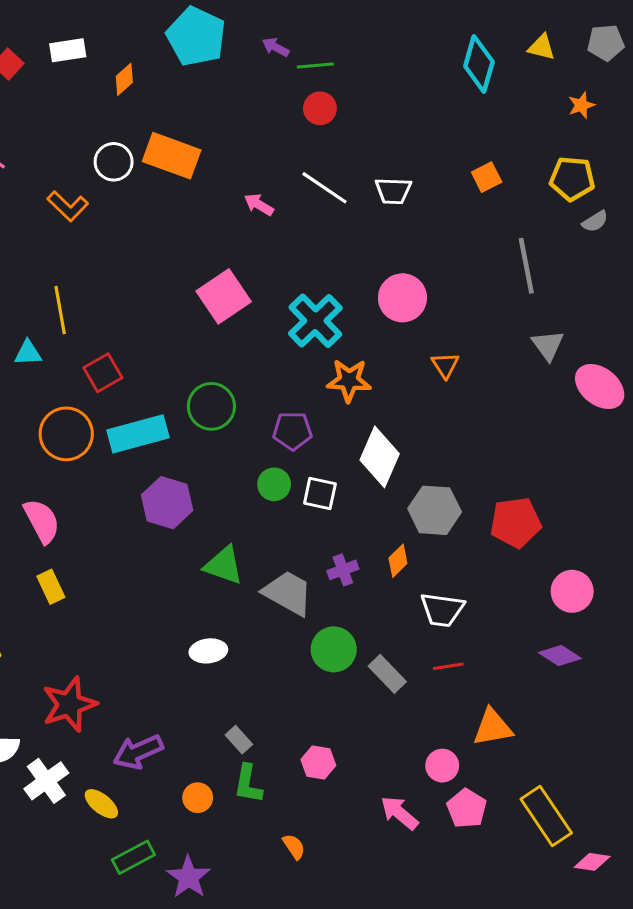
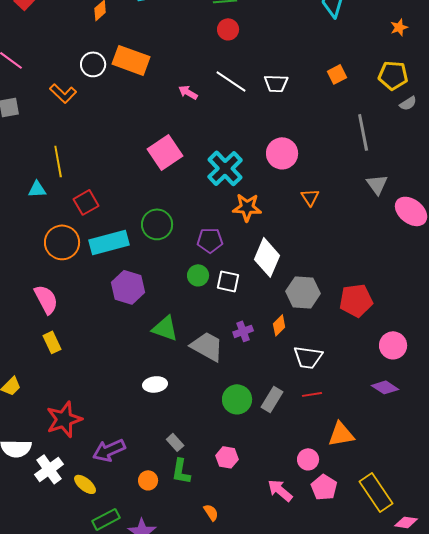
green circle: (334, 649) -> (237, 399), moved
gray rectangle: (387, 674) -> (272, 399), turned 75

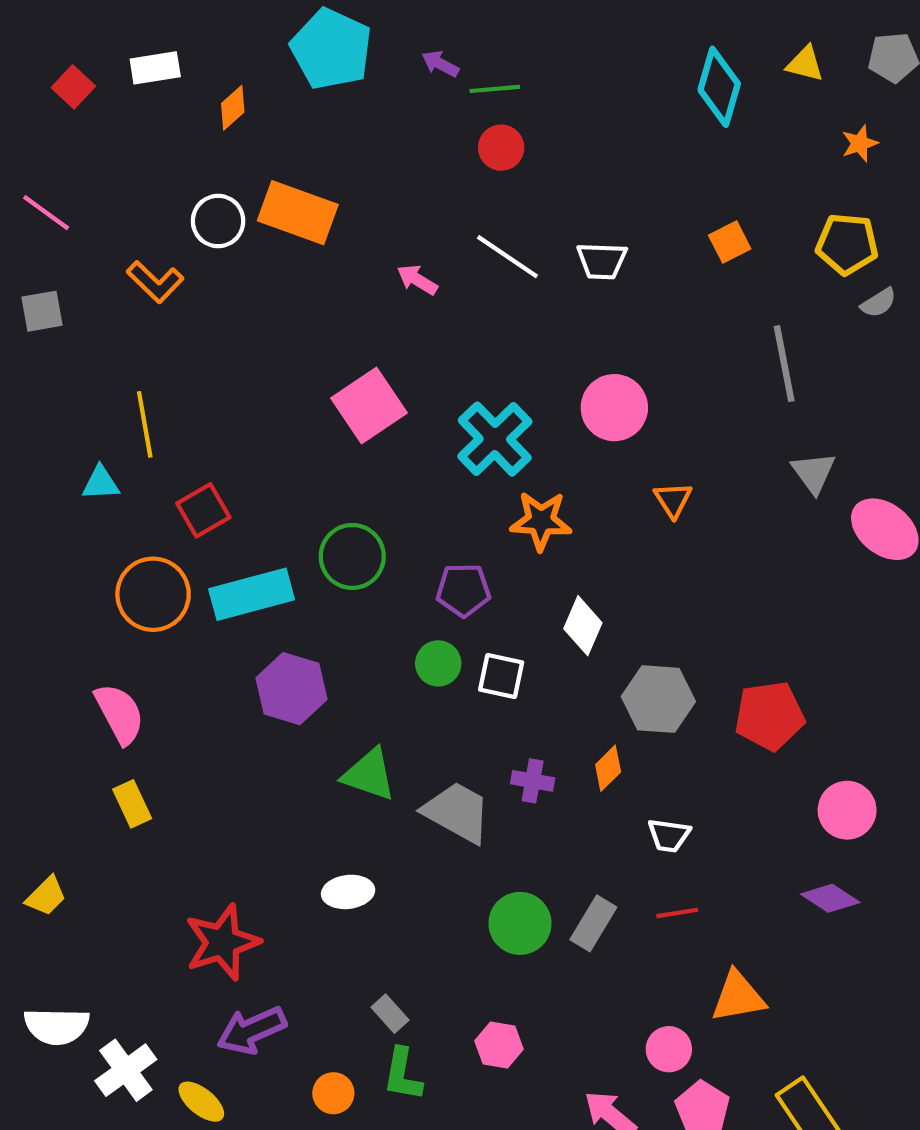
white diamond: (267, 257) -> (583, 626), size x0.7
purple cross: (243, 331) -> (533, 781), turned 30
white trapezoid: (308, 357) -> (669, 835), size x0.7
red star: (64, 419) -> (222, 942), moved

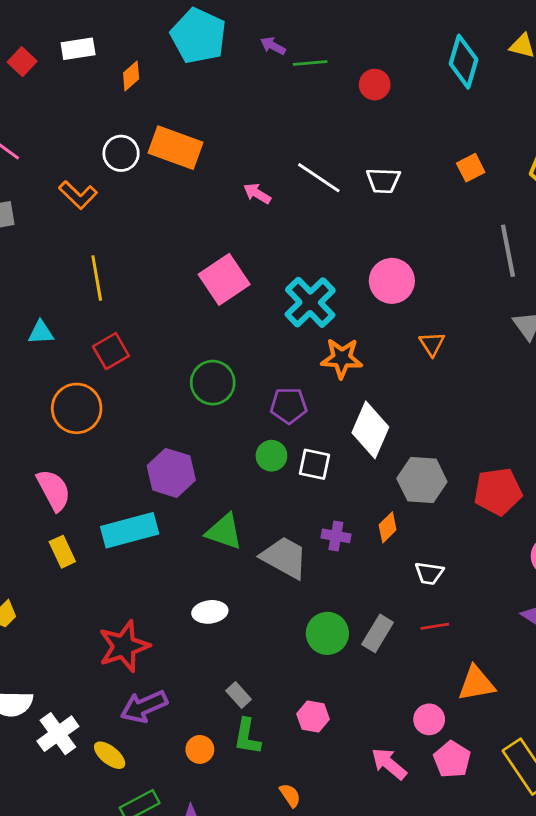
red circle: (501, 148) -> (375, 85), moved
yellow line: (145, 424) -> (97, 278), moved
cyan rectangle: (252, 594) -> (130, 530), moved
white diamond: (583, 626) -> (370, 430), size x1.4

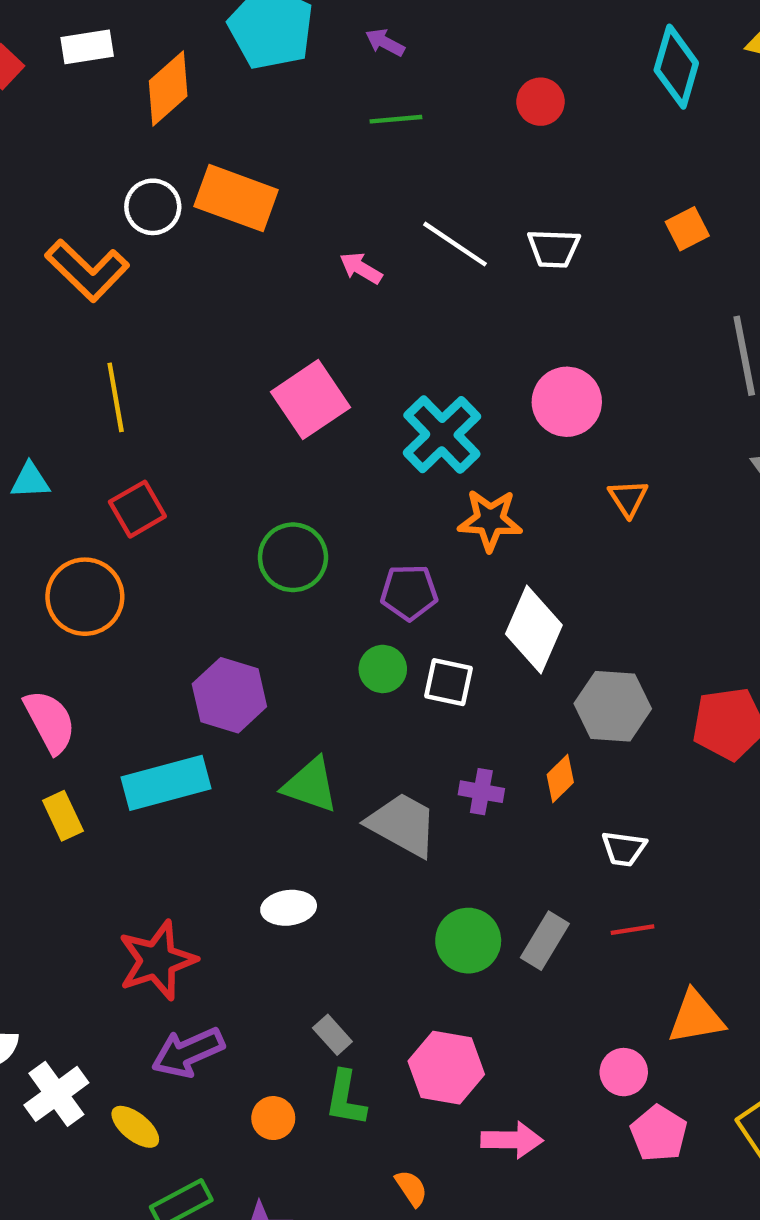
green line: (310, 63) -> (396, 119), moved
orange diamond: (131, 76) -> (168, 89), size x1.6
orange L-shape: (78, 195) -> (87, 270), size x1.4
pink hexagon: (313, 716) -> (446, 1068), size x1.5
pink arrow: (389, 764) -> (512, 1140), moved, turned 141

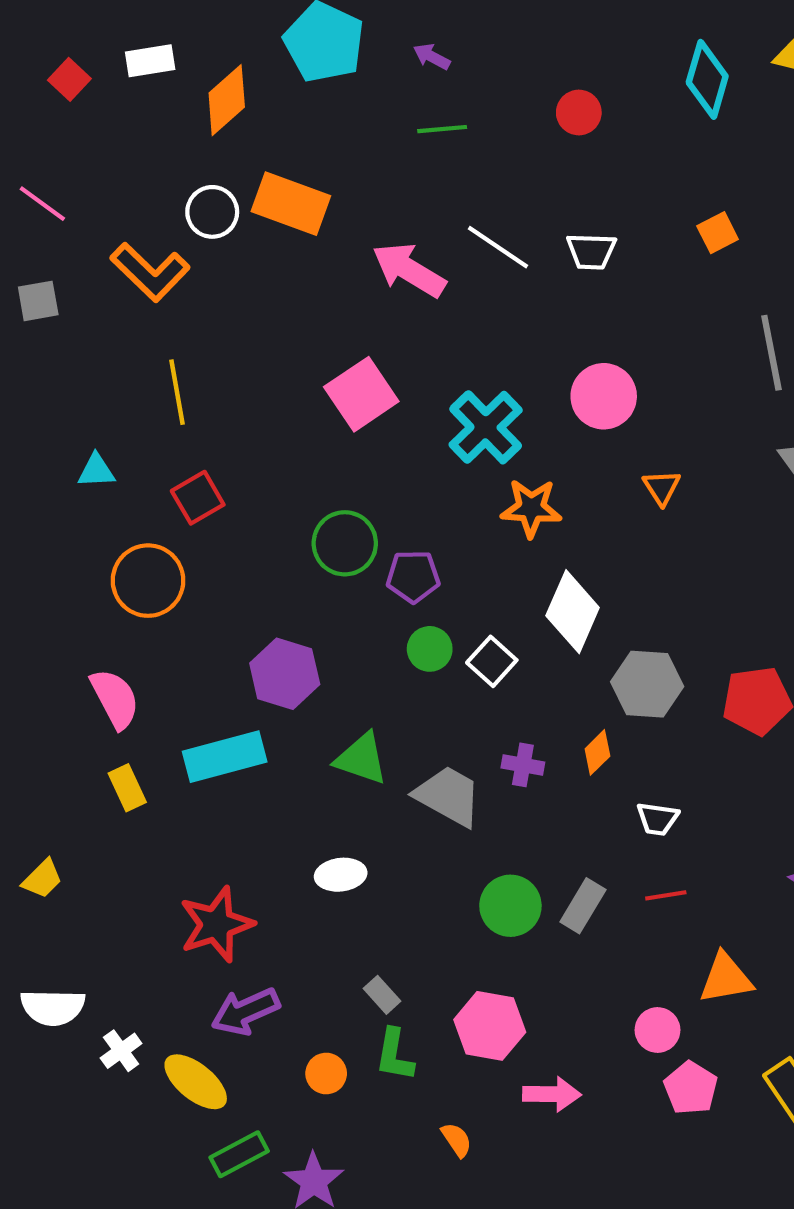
pink arrow: (361, 268) -> (409, 270), size x1.8
purple pentagon: (409, 592) -> (413, 576), moved
white square: (448, 682) -> (492, 661), turned 30
white cross: (56, 1094) -> (121, 1051), size x0.7
yellow ellipse: (135, 1127) -> (196, 1082), size x1.4

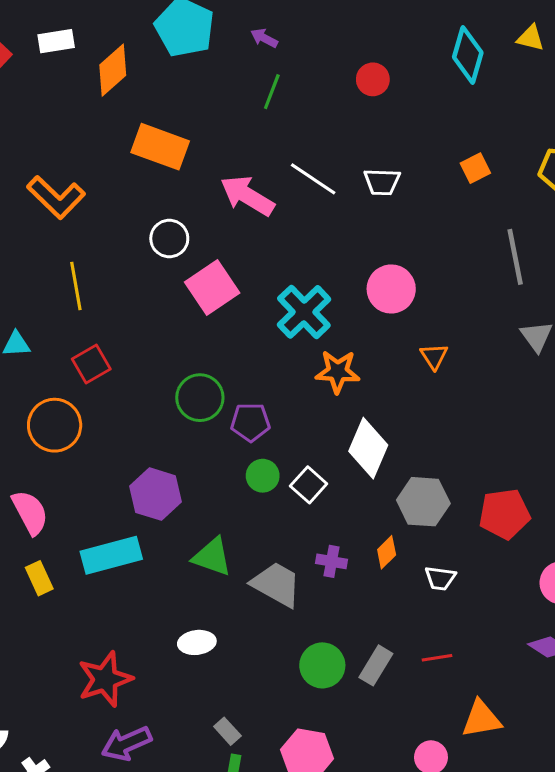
green line: (442, 129) -> (272, 92), turned -64
white circle: (212, 212) -> (169, 239), moved
white trapezoid: (658, 819) -> (440, 578), moved

